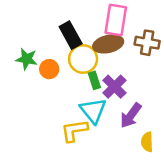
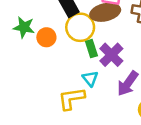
cyan triangle: (93, 110) -> (90, 78), size x0.6

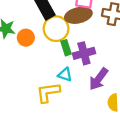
purple cross: (111, 55) -> (84, 53), turned 30
cyan triangle: (90, 78) -> (65, 75), turned -32

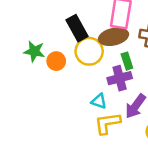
green rectangle: (66, 48) -> (127, 61), moved
yellow L-shape: (48, 92) -> (107, 123), moved

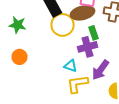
orange circle: (56, 61) -> (20, 57), moved

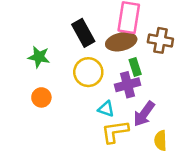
yellow circle: (62, 25) -> (88, 72), moved

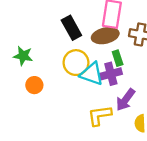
green star: (39, 57) -> (23, 56), moved
cyan triangle: (106, 109) -> (92, 74), moved, size x1.6

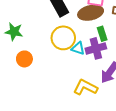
cyan triangle: (92, 74) -> (78, 48), size x0.6
yellow L-shape: (100, 115) -> (85, 87), turned 35

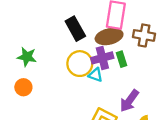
purple cross: (96, 48) -> (102, 58), moved
orange circle: (24, 59) -> (23, 87), moved

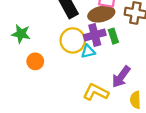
cyan triangle: (96, 75) -> (88, 51), turned -32
orange circle: (23, 87) -> (35, 61), moved

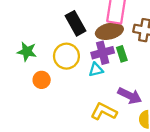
yellow circle: (73, 40) -> (66, 56), moved
purple arrow: (121, 77) -> (130, 96), turned -100

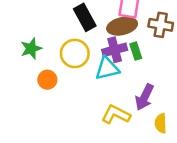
green star: (27, 52) -> (31, 49), turned -30
cyan triangle: (96, 70) -> (107, 68), size x1.5
purple arrow: (130, 96) -> (144, 97), turned 90

